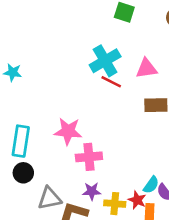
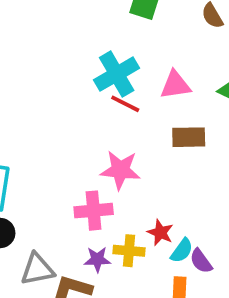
pink star: (68, 131) -> (120, 170), moved
red star: (137, 200) -> (160, 233), moved
yellow cross: (115, 204) -> (129, 251), moved

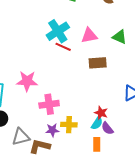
pink star: (120, 170) -> (27, 81), moved
red star: (160, 233) -> (101, 113), moved

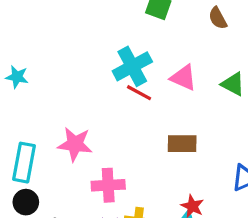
pink triangle: (89, 36) -> (183, 78), turned 30
brown rectangle: (98, 63) -> (182, 144), moved

